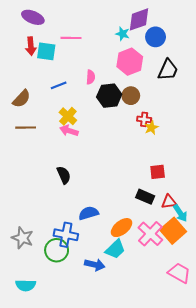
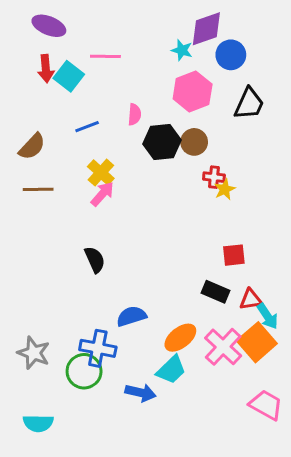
cyan square: (46, 51) -> (69, 76), turned 30
pink arrow: (69, 131) -> (102, 194), turned 114

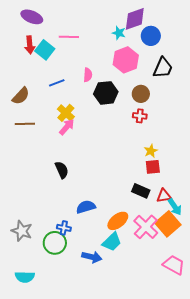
brown circle: (194, 142) -> (141, 94), moved
yellow star: (225, 189) -> (151, 151), moved
blue cross: (98, 348) -> (64, 228), size x0.6

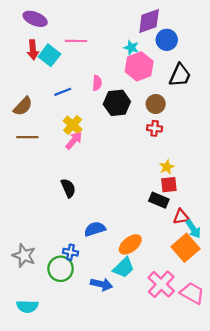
cyan star: (119, 33) -> (131, 48), moved
black rectangle: (141, 191) -> (159, 200), moved
pink cross: (146, 227) -> (161, 284), moved

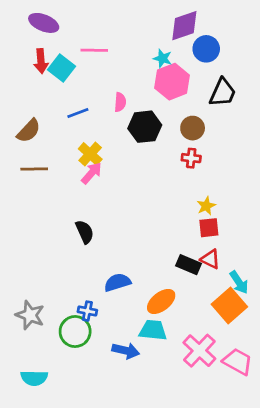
black rectangle: (159, 200) -> (188, 265), moved
red triangle: (181, 217) -> (210, 259), moved, turned 35
cyan trapezoid: (124, 268) -> (153, 330), turned -130

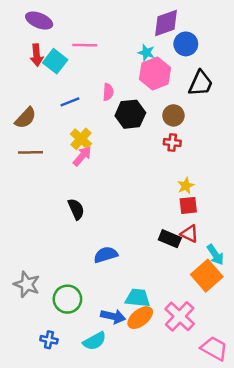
orange ellipse: (161, 301) -> (140, 318), moved
blue cross: (87, 311) -> (49, 340), moved
pink trapezoid: (238, 362) -> (214, 348), moved
cyan semicircle: (34, 378) -> (95, 341), moved, turned -30

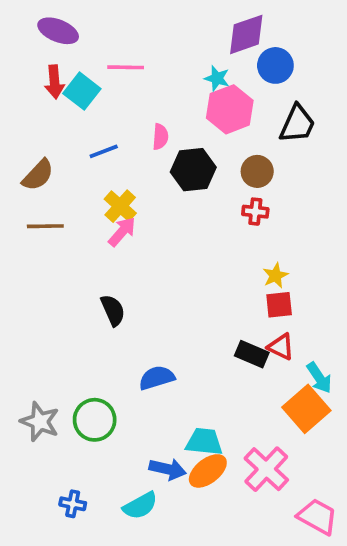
green circle: (67, 299) -> (95, 420), moved

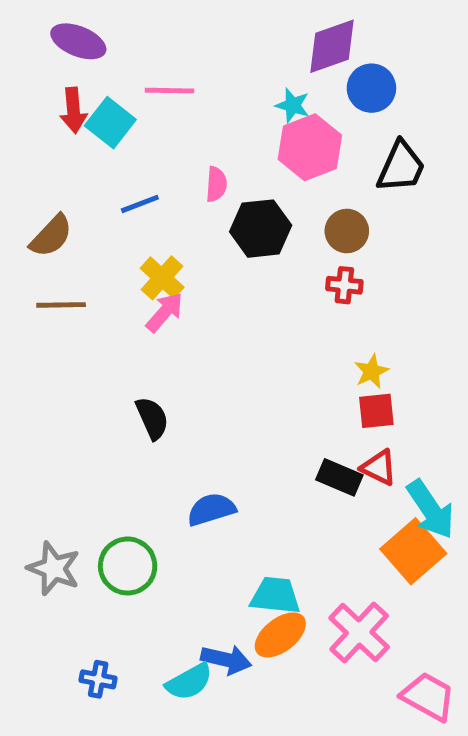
cyan arrow: (319, 378) -> (431, 509), size x1.4
blue arrow: (168, 469) -> (226, 660), moved

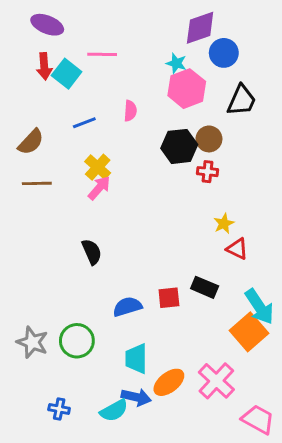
black hexagon: (261, 229) -> (179, 146), moved
red square: (376, 411) -> (169, 298), moved
red triangle: (379, 467) -> (237, 249), moved
cyan trapezoid: (275, 596) -> (136, 359), moved, turned -96

